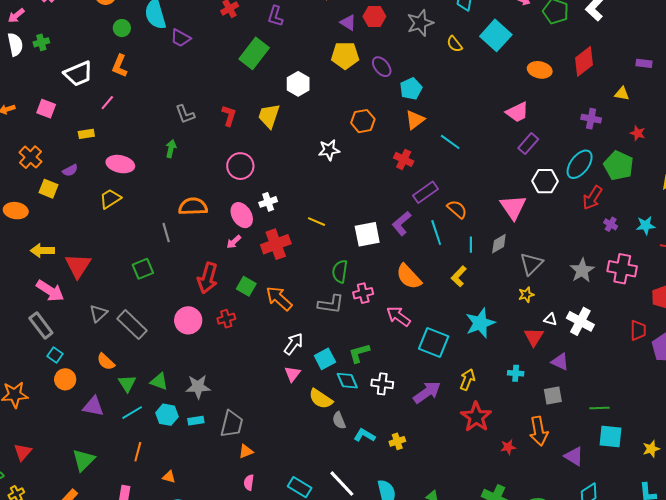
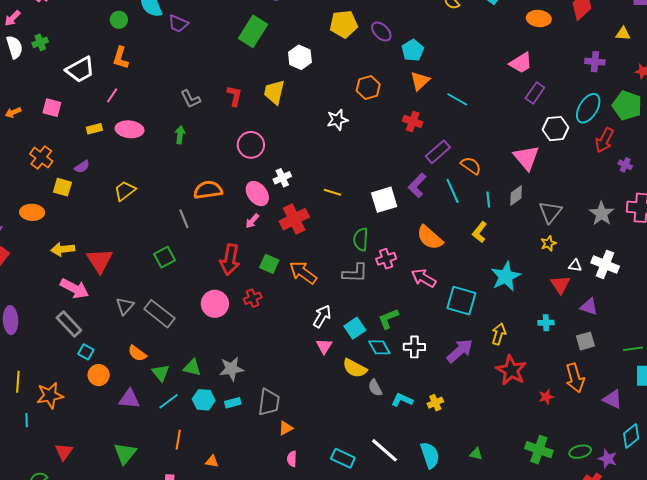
pink ellipse: (120, 164) -> (130, 129), moved

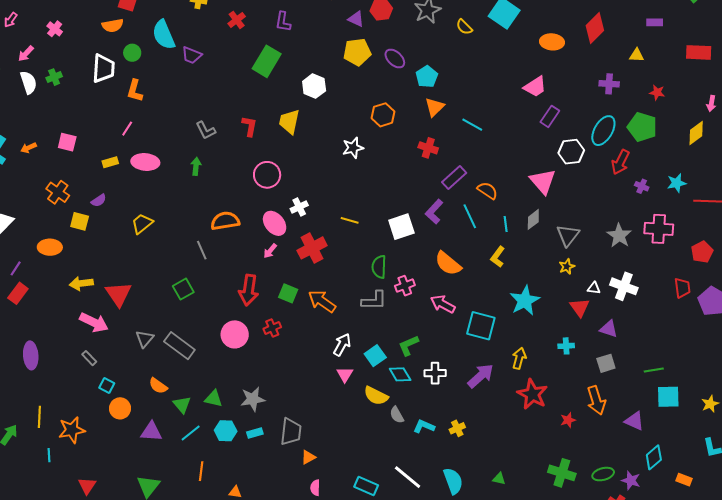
white trapezoid: (80, 70) -> (104, 68), moved, turned -56
gray rectangle: (69, 324) -> (89, 358), size x0.6

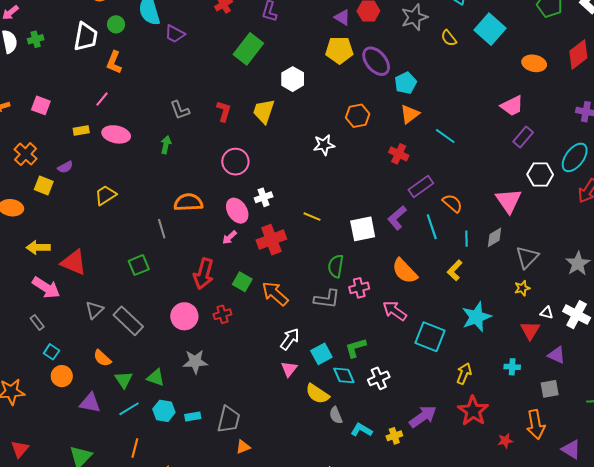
purple ellipse: (395, 59) -> (376, 61), size x1.4
red triangle: (118, 294) -> (74, 262), turned -40
white cross: (435, 373) -> (379, 378), turned -30
purple arrow: (481, 376) -> (423, 417), moved
gray star: (253, 399) -> (195, 362), moved

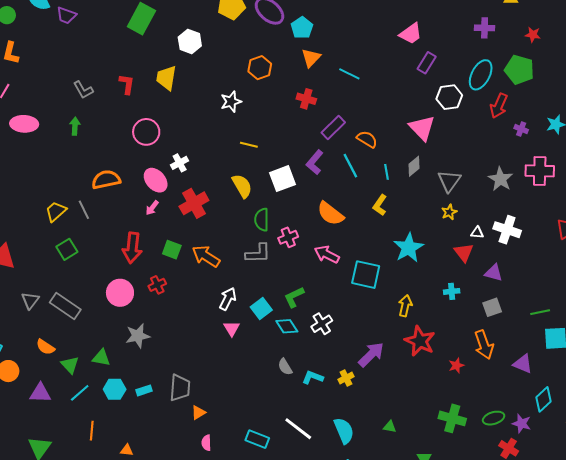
yellow trapezoid: (106, 195) -> (56, 211), moved
yellow line: (312, 217) -> (249, 145), moved
yellow semicircle: (317, 394) -> (242, 186), moved, turned -145

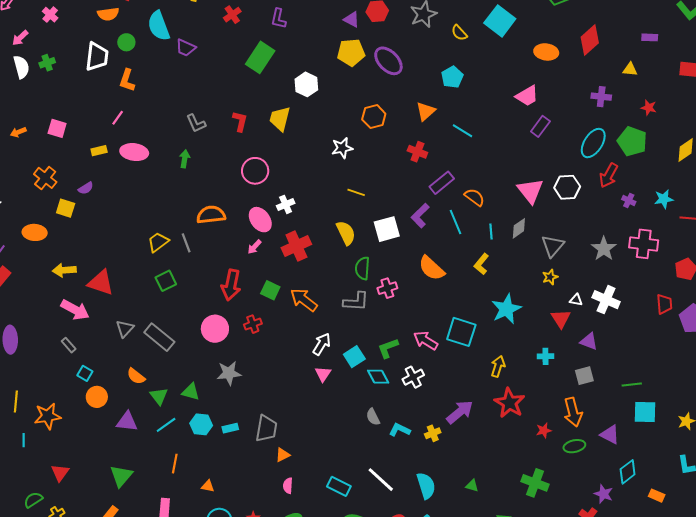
cyan pentagon: (302, 28) -> (452, 77), moved
white hexagon: (449, 97) -> (567, 187), moved
pink arrow: (327, 254) -> (426, 341), moved
green ellipse: (494, 418) -> (574, 446), moved

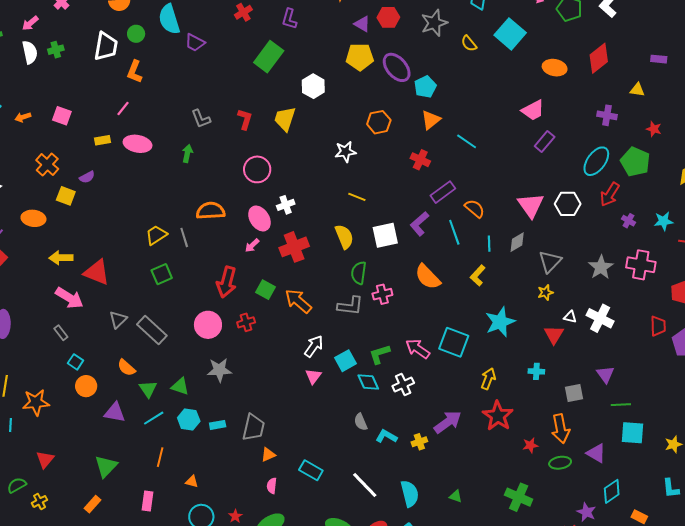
cyan pentagon: (452, 77) -> (425, 87), moved
purple triangle: (589, 341) -> (605, 374), moved, turned 30
cyan rectangle: (339, 486) -> (311, 470), moved

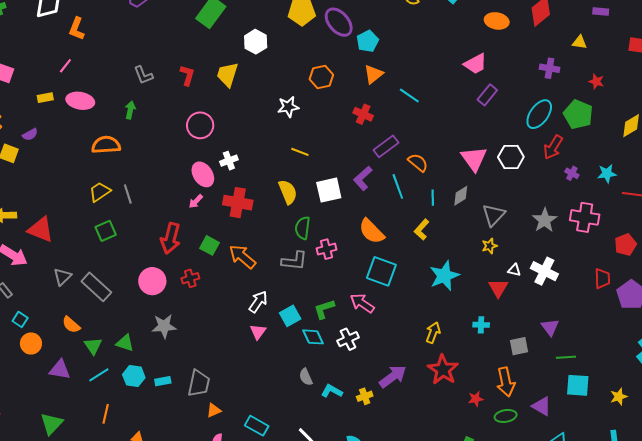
orange semicircle: (211, 211) -> (106, 145), moved
red cross: (294, 247) -> (238, 203), turned 32
cyan square: (454, 342) -> (381, 271), moved

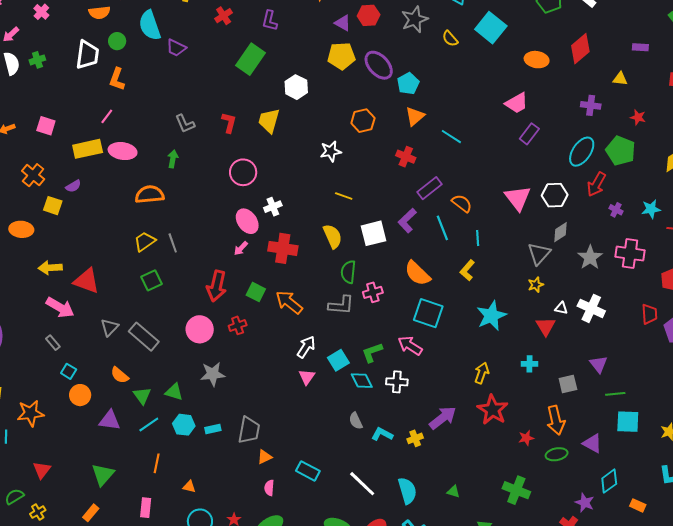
yellow rectangle: (45, 98) -> (88, 149), size x1.8
gray diamond: (461, 196) -> (561, 232), moved
white cross: (348, 339) -> (397, 382), turned 30

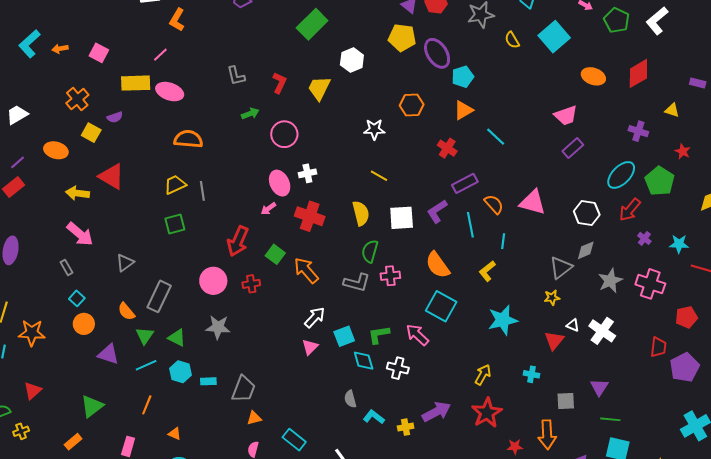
green arrow: (173, 159) -> (250, 114), moved, turned 48
pink triangle: (518, 198) -> (533, 202), moved, turned -48
red triangle: (87, 281) -> (112, 176), moved
gray rectangle: (144, 337) -> (159, 296), moved, turned 64

